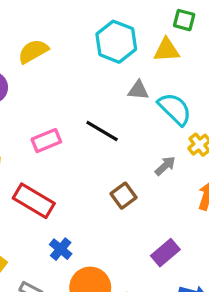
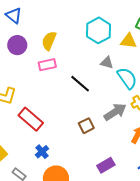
yellow semicircle: (33, 51) -> (49, 41), moved, turned -48
pink rectangle: (46, 141) -> (47, 65), moved
gray arrow: (165, 166) -> (115, 112), size x1.6

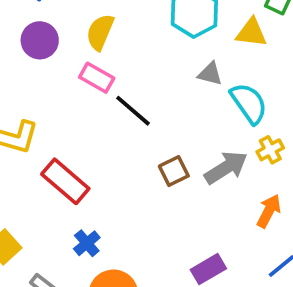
pink rectangle: (47, 65) -> (97, 78), turned 42
black line: (80, 84) -> (133, 111), moved
brown square: (86, 126) -> (174, 171), moved

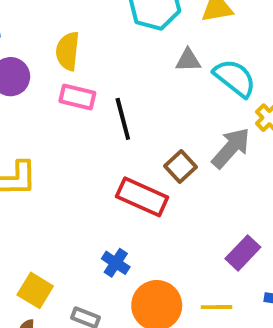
black line: (133, 111) -> (123, 119), turned 51
red rectangle: (65, 181) -> (142, 197), moved

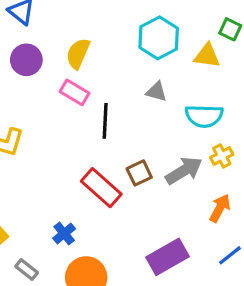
gray triangle: (188, 60) -> (156, 92), moved
cyan semicircle: (235, 78) -> (204, 116), turned 126
purple rectangle: (243, 253) -> (168, 257), size x1.4

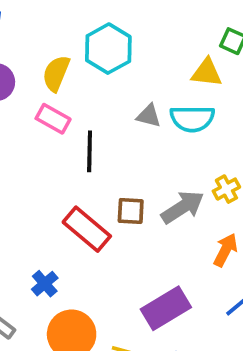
cyan hexagon: (159, 38) -> (108, 49), moved
cyan semicircle: (204, 116) -> (192, 119), moved
brown square: (139, 173) -> (131, 211), turned 30

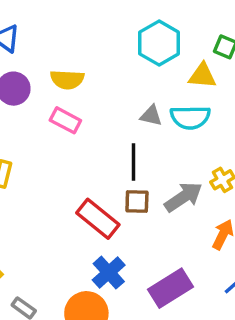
cyan hexagon: (108, 49) -> (159, 43), moved
yellow semicircle: (56, 73) -> (67, 79), turned -108
black line: (90, 151) -> (134, 162), moved
blue cross: (45, 284) -> (109, 273), moved, size x1.4

